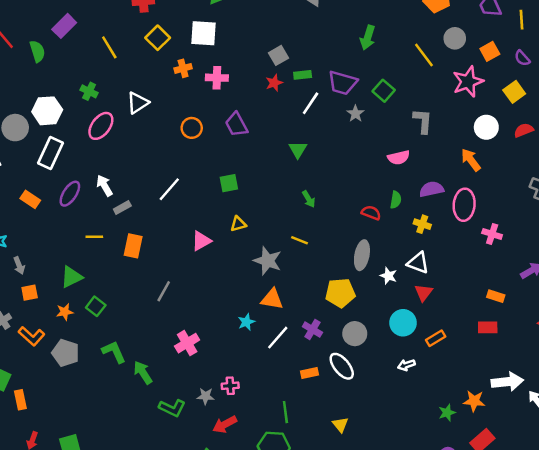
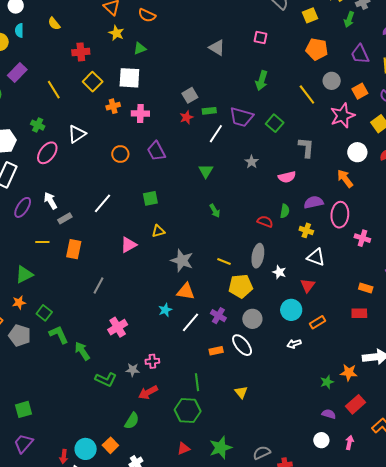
gray star: (355, 114) -> (252, 162), moved
yellow line: (300, 240) -> (224, 262), moved
white triangle: (418, 263) -> (316, 257), moved
green square: (96, 306) -> (44, 313), moved

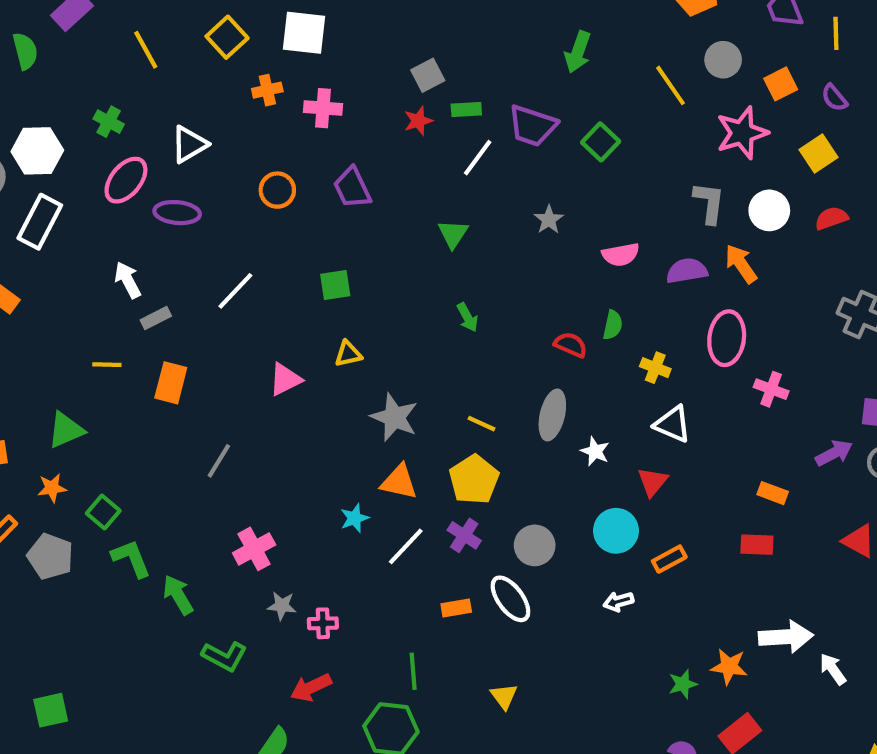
gray L-shape: (306, 147) -> (709, 203), moved
purple semicircle: (314, 202) -> (687, 271), moved
purple ellipse: (23, 207) -> (177, 213), moved, turned 60
yellow pentagon: (241, 286) -> (474, 480), moved, turned -30
gray star: (133, 370) -> (282, 606), moved

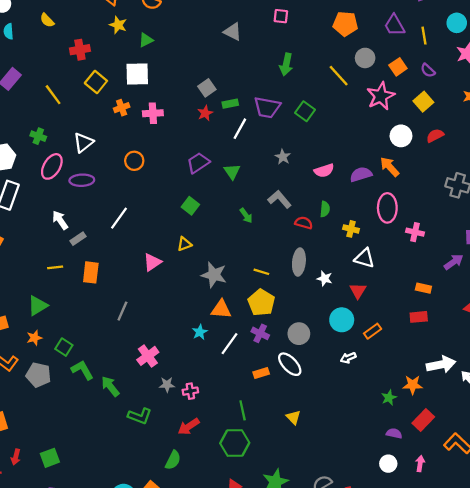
purple trapezoid: (352, 188) -> (198, 163), moved, turned 90
gray L-shape: (709, 203) -> (279, 199), moved, turned -40
green square: (335, 285) -> (190, 206), moved, turned -36

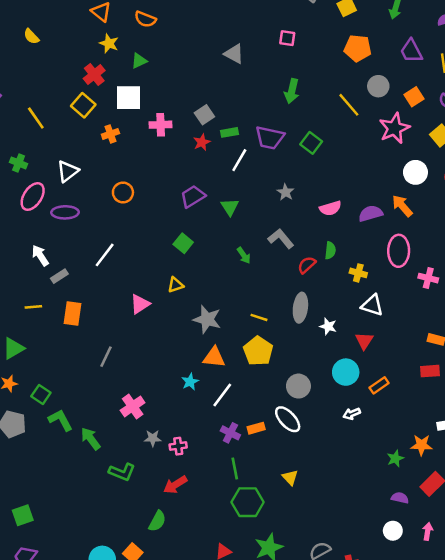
red cross: (80, 50) -> (94, 75), moved, turned -30
pink cross: (153, 113) -> (161, 125), moved
red semicircle: (304, 223) -> (307, 265), turned -60
purple cross: (260, 333) -> (230, 433), moved
green hexagon: (235, 443) -> (248, 502), moved

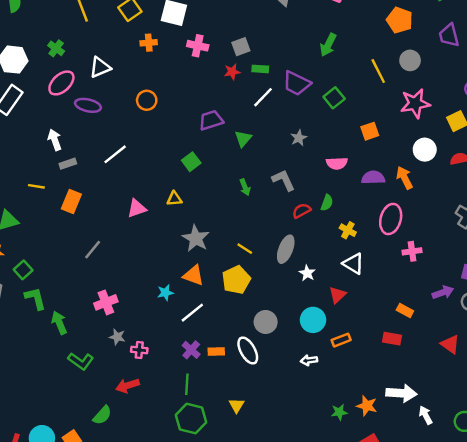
orange square: (414, 97) -> (370, 131), moved
pink cross: (428, 278) -> (412, 251), turned -36

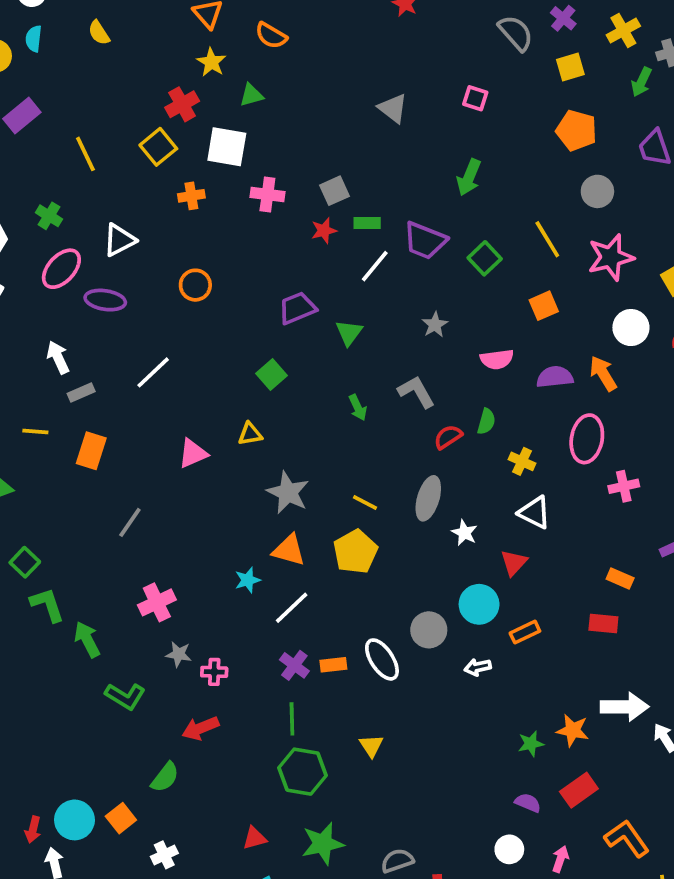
yellow line: (378, 71) -> (547, 239), moved
gray circle: (266, 322) -> (429, 630), moved

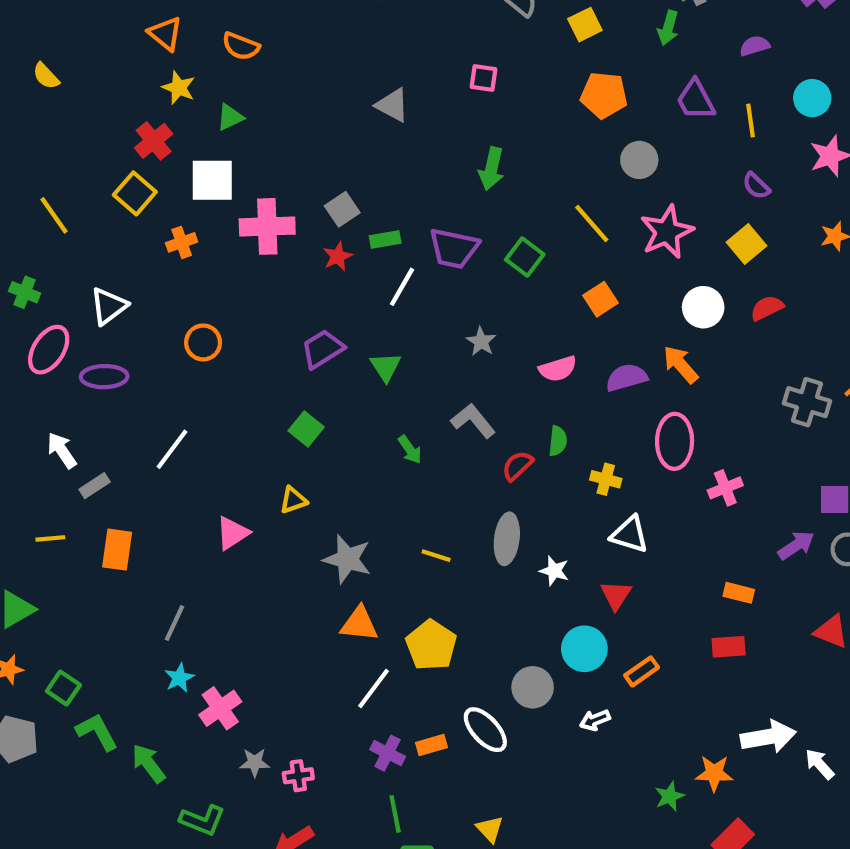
pink cross: (267, 195) -> (267, 226), size x1.4
yellow pentagon: (355, 552) -> (431, 645), moved
cyan star: (248, 580) -> (179, 678), moved

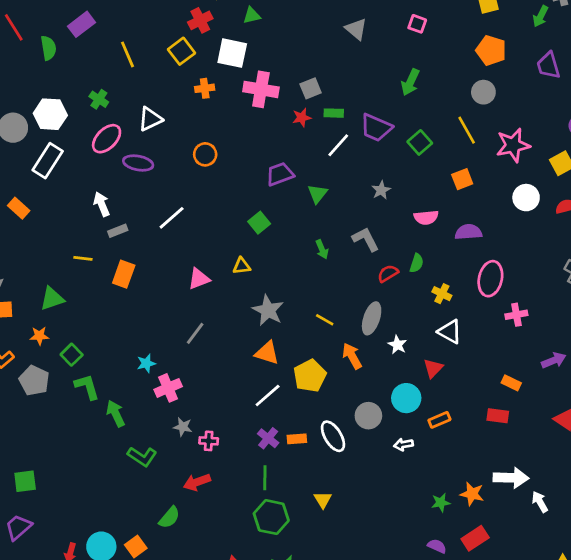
gray circle: (639, 160) -> (483, 92), moved
orange arrow: (681, 364) -> (352, 356), moved
gray line: (175, 623) -> (195, 333), moved

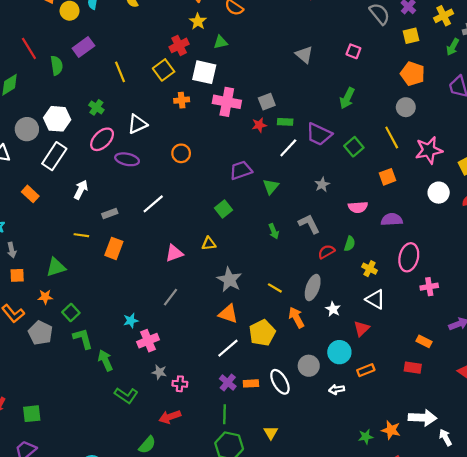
white arrow: (102, 204) -> (81, 190), moved, turned 48

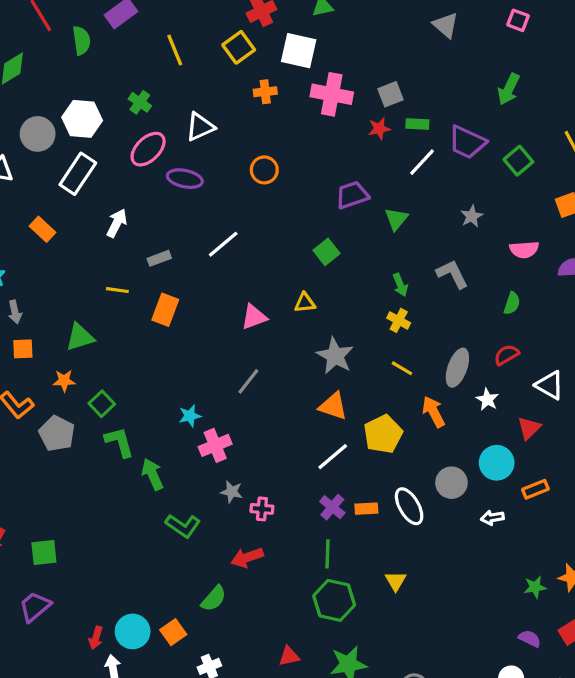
red semicircle: (326, 252) -> (507, 355), moved
yellow cross: (370, 269) -> (399, 320), moved

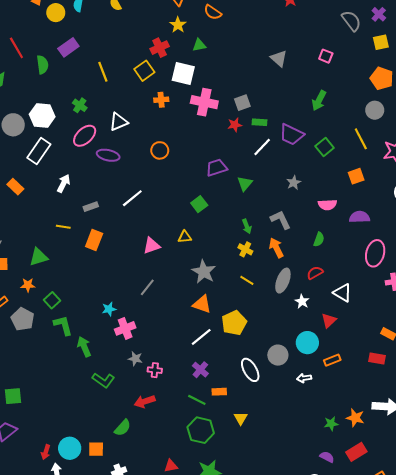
orange arrow: (433, 412) -> (276, 248), moved
orange rectangle: (366, 509) -> (219, 392), moved
green line: (328, 554) -> (197, 400), turned -66
orange square: (173, 632) -> (96, 449), turned 35

